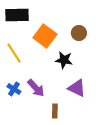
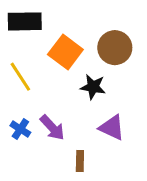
brown circle: (79, 33) -> (115, 48), size x1.5

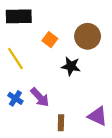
orange square: (65, 52) -> (50, 40), size x0.6
purple triangle: (112, 128) -> (98, 116), moved

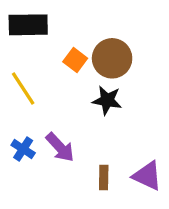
brown circle: (88, 36) -> (112, 58), moved
brown rectangle: (61, 123) -> (104, 178), moved

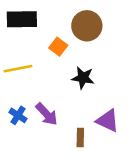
brown circle: (112, 58) -> (87, 26), moved
yellow line: (23, 89) -> (18, 69), turned -68
purple triangle: (147, 176) -> (108, 121), moved

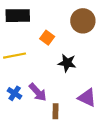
brown circle: (87, 26) -> (83, 21), moved
brown rectangle: (80, 138) -> (56, 111), moved

